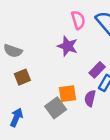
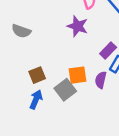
brown square: (22, 77) -> (37, 75), moved
blue arrow: (16, 117) -> (36, 99), moved

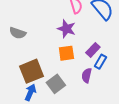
brown square: (37, 75) -> (31, 71), size x1.6
orange square: (77, 75) -> (66, 53), moved

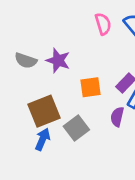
purple star: (66, 29) -> (58, 60), moved

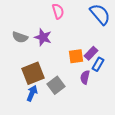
pink semicircle: (103, 24) -> (58, 11), moved
orange square: (90, 87) -> (76, 56), moved

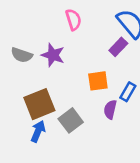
purple rectangle: (91, 53) -> (118, 47), moved

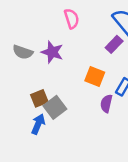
orange square: (98, 81) -> (95, 77), turned 30
brown square: (39, 104) -> (39, 98), size x0.6
gray square: (71, 120) -> (55, 107), moved

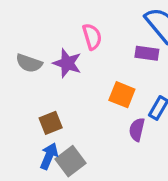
pink semicircle: (72, 19) -> (92, 37), moved
purple rectangle: (114, 44) -> (147, 53), turned 54
gray square: (55, 107) -> (71, 161), moved

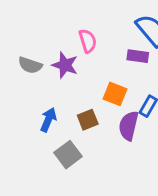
brown square: (51, 123) -> (88, 120), moved
purple semicircle: (137, 130) -> (129, 126), size x1.4
blue arrow: (49, 156) -> (48, 120), moved

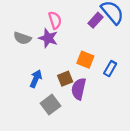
pink semicircle: (88, 41) -> (55, 20), moved
purple rectangle: (138, 56) -> (95, 20), moved, turned -56
purple semicircle: (129, 126) -> (79, 89), moved

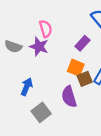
purple rectangle: (95, 20) -> (82, 43), moved
brown square: (65, 79) -> (85, 79), moved
purple semicircle: (79, 89) -> (69, 97), turned -30

